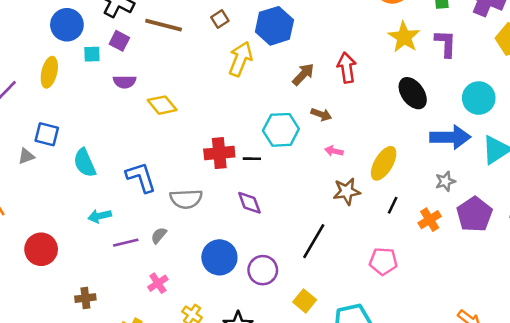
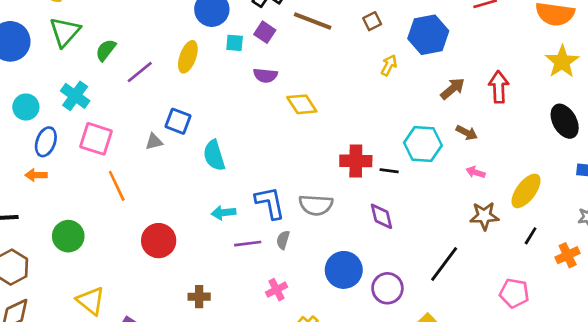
yellow arrow: (240, 59) -> (389, 65), size x0.6
blue L-shape: (141, 177) -> (270, 203), moved
gray semicircle: (159, 235) -> (283, 240), turned -30

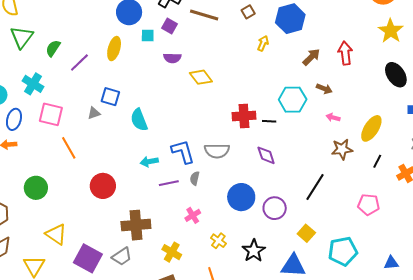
brown cross: (199, 297) -> (136, 225), size x1.8

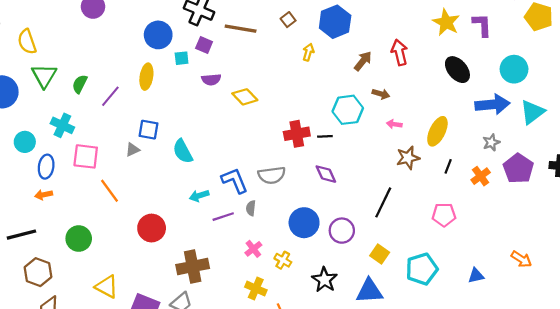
yellow cross: (218, 241) -> (283, 260), moved
yellow cross: (172, 252) -> (256, 289), moved

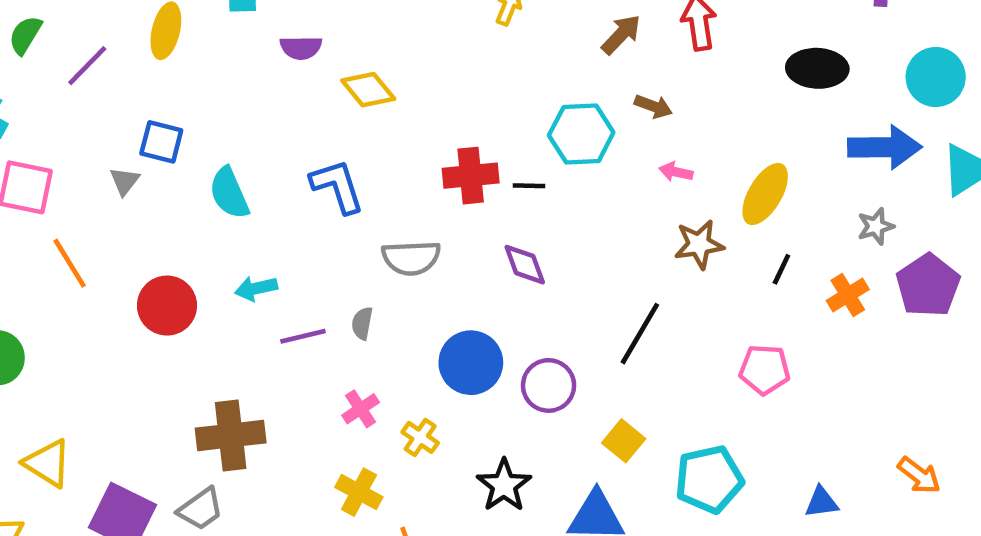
black ellipse: (457, 70) -> (817, 68), turned -52
gray triangle: (133, 150) -> (125, 181), turned -32
blue L-shape: (235, 180) -> (337, 186), moved
red circle: (152, 228) -> (167, 306), moved

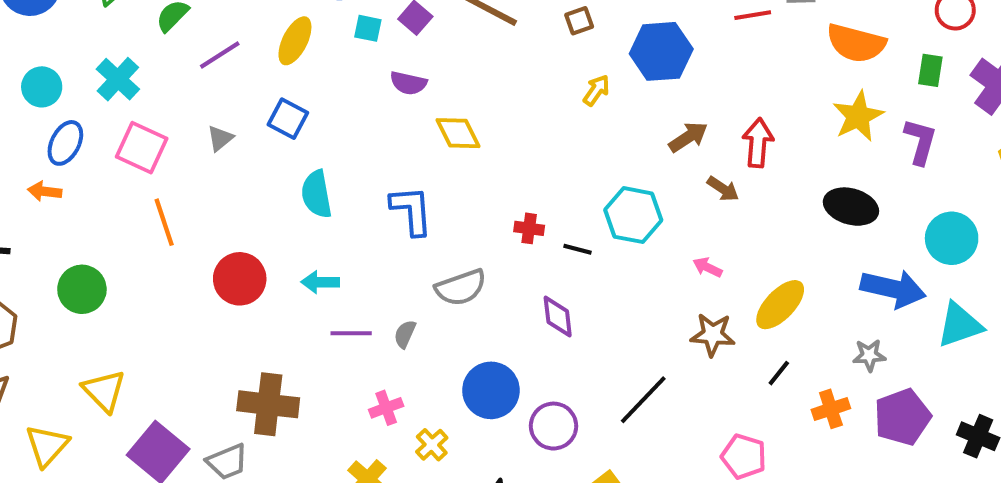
brown arrow: (653, 106) -> (723, 189), moved
blue square: (161, 142) -> (288, 119), moved
red cross: (471, 176) -> (529, 228), size x0.6
gray triangle: (125, 181) -> (220, 138), moved
gray semicircle: (411, 258) -> (461, 287), turned -30

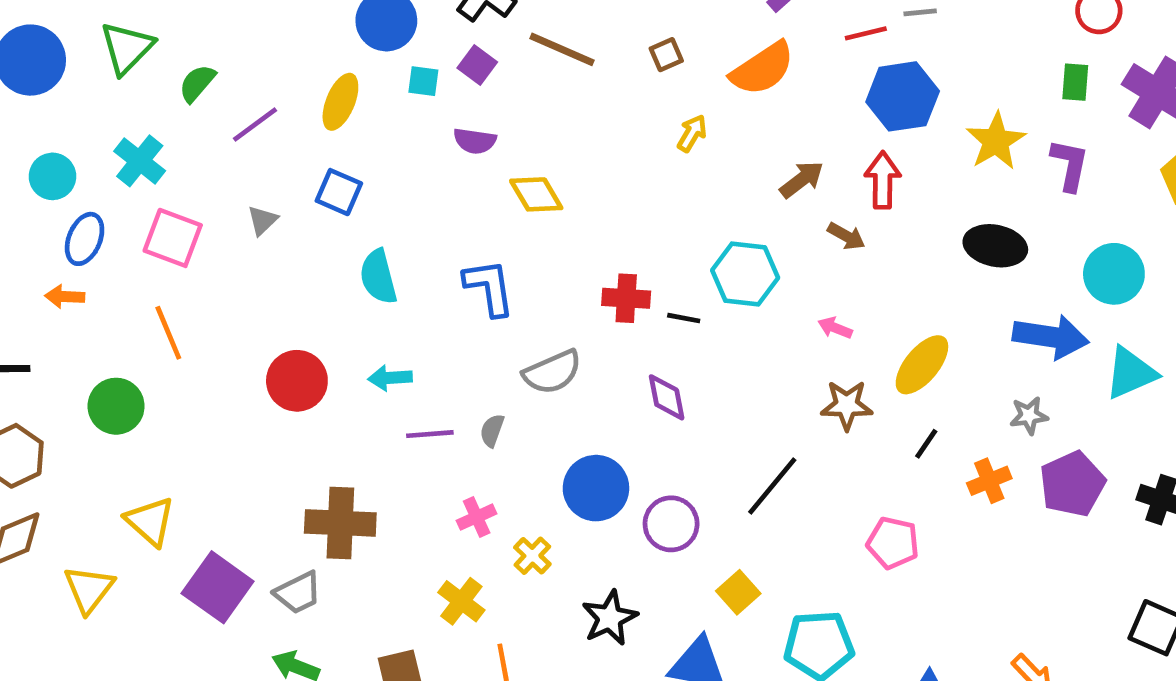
orange semicircle: (856, 43) -> (762, 69), moved, turned -44
blue hexagon: (661, 51) -> (903, 96), moved
orange line: (164, 222) -> (168, 333), moved
red cross: (529, 228) -> (626, 298), size x1.4

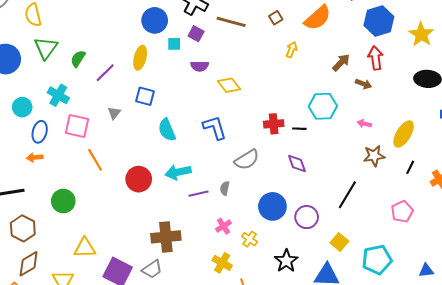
orange line: (168, 333) -> (95, 160), moved
cyan arrow: (390, 378) -> (178, 172), size x1.4
yellow triangle: (150, 521) -> (85, 248), turned -35
pink pentagon: (893, 543) -> (402, 212), turned -30

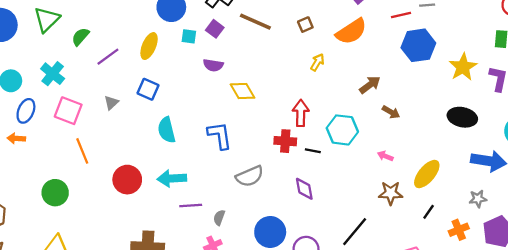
red arrow: (376, 58) -> (301, 113), moved
gray semicircle: (225, 188) -> (219, 218), moved
green circle: (63, 201) -> (55, 193), moved

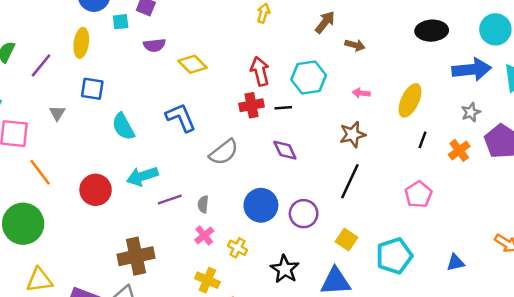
green circle: (55, 193) -> (23, 224), size x1.4
brown star: (391, 193) -> (353, 134), moved

